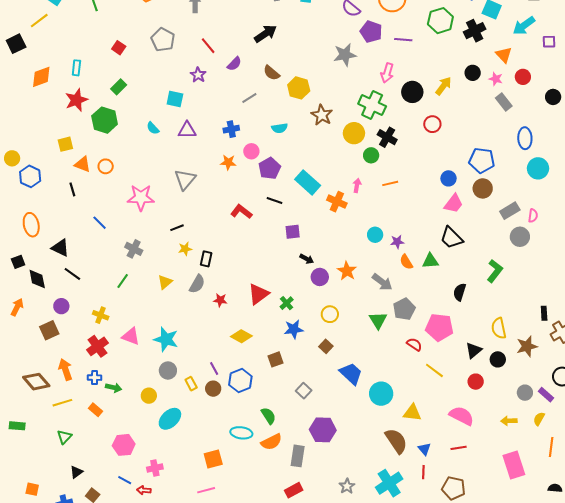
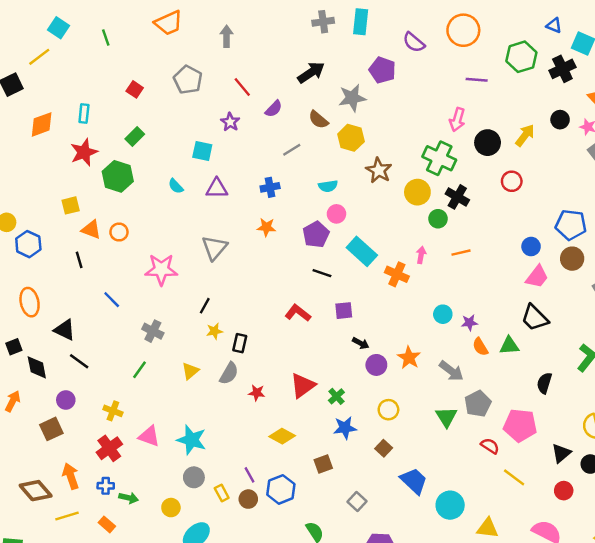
purple pentagon: (371, 32) -> (382, 70), moved
gray star: (345, 55) -> (352, 98), moved
pink circle: (251, 151) -> (336, 214), moved
red L-shape: (241, 212) -> (298, 313), moved
black line: (177, 228) -> (205, 306), turned -40

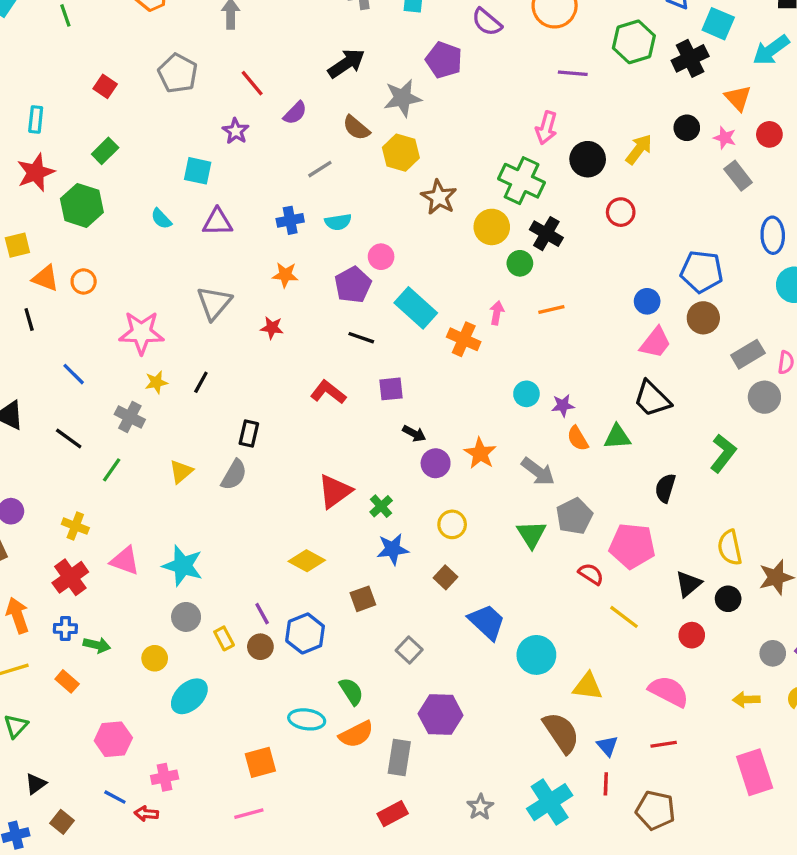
cyan semicircle: (328, 186) -> (338, 222), moved
yellow star: (214, 331) -> (156, 382), moved
black line: (79, 361) -> (69, 438), moved
red star: (257, 393) -> (272, 328), moved

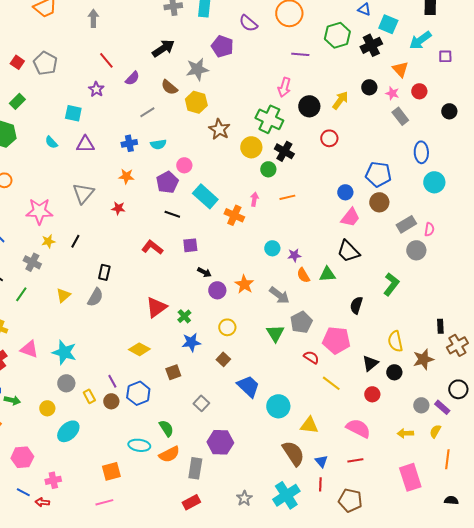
gray pentagon: (178, 73) -> (45, 63), moved

